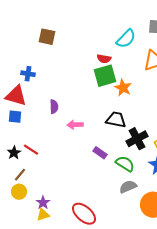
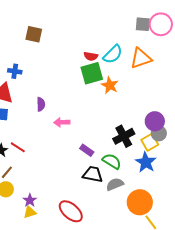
cyan semicircle: (126, 39) -> (113, 54), moved
black trapezoid: (116, 120) -> (93, 174), moved

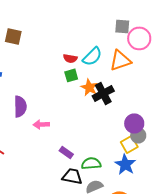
pink circle: (161, 24) -> (139, 38), moved
green square: (92, 73) -> (71, 75), size x0.6
purple semicircle: (41, 104) -> (20, 106), size x1.5
black cross: (124, 136) -> (103, 93), moved
green semicircle: (112, 161) -> (91, 163), turned -36

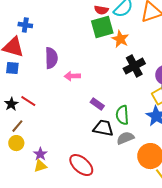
green square: (71, 75) -> (102, 27), size x1.6
black cross: (103, 93) -> (134, 66), moved
green semicircle: (91, 163) -> (122, 115), turned -90

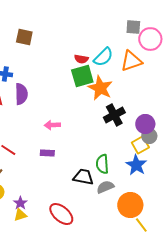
orange star: (120, 39) -> (100, 88), size x1.4
purple semicircle: (51, 58) -> (21, 94), moved
purple rectangle: (97, 104) -> (47, 153), moved, turned -32

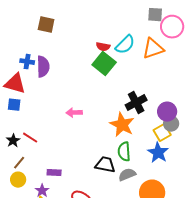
green square: (82, 76) -> (104, 64), turned -35
orange star: (100, 88) -> (122, 125), moved
purple semicircle: (21, 94) -> (43, 67), moved
purple rectangle: (47, 153) -> (54, 173), moved

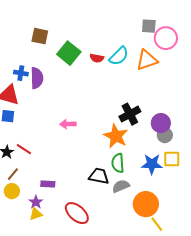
green square: (104, 64) -> (69, 53), moved
yellow square: (162, 133) -> (172, 159), moved, turned 30
blue star: (158, 153) -> (152, 164), turned -30

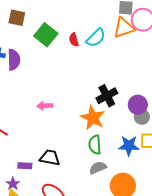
red semicircle: (97, 58) -> (74, 40), turned 64
orange triangle: (147, 60) -> (124, 28), moved
black trapezoid: (99, 176) -> (50, 158), moved

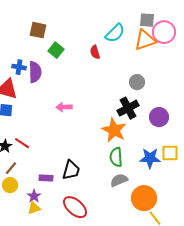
green square: (46, 35) -> (56, 50), moved, size x0.7
cyan semicircle: (96, 38) -> (115, 33), moved
pink arrow: (45, 106) -> (64, 107), moved
gray circle: (142, 117) -> (137, 82), moved
black trapezoid: (50, 158) -> (71, 170), turned 95

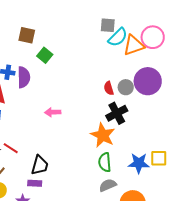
gray square: (147, 20) -> (108, 25), moved
cyan semicircle: (115, 33) -> (118, 37), moved
red semicircle: (95, 52) -> (109, 88), moved
purple circle: (159, 117) -> (148, 81), moved, size x1.4
black trapezoid: (71, 170) -> (40, 165), moved

